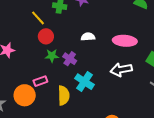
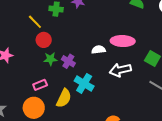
white semicircle: (88, 37) -> (99, 50), moved
orange circle: (25, 95) -> (34, 108), moved
yellow semicircle: (64, 95) -> (64, 98), turned 30

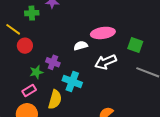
green star: (50, 59) -> (36, 72), moved

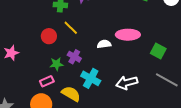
yellow line: (13, 29) -> (71, 28), moved
white arrow: (106, 62) -> (127, 83), moved
yellow semicircle: (55, 100) -> (71, 94), turned -84

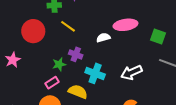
red circle: (49, 36) -> (33, 31), moved, size x1.5

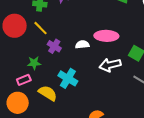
yellow line: (68, 26) -> (40, 28), moved
purple cross: (76, 54) -> (54, 46), moved
white arrow: (131, 72) -> (110, 65), moved

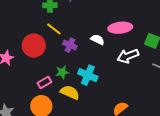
red circle: (15, 26) -> (34, 46), moved
white semicircle: (82, 45) -> (98, 40), turned 40
green star: (34, 63) -> (62, 72), moved

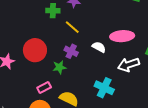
yellow line: (54, 29) -> (72, 27), moved
green star: (62, 72) -> (59, 67), moved
cyan cross: (88, 75) -> (104, 88), moved

